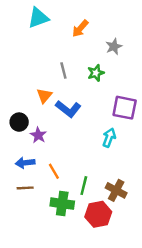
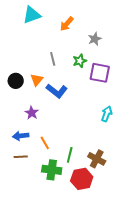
purple square: (125, 108) -> (100, 73), moved
black circle: (19, 122) -> (16, 81), moved
cyan arrow: (109, 138) -> (107, 114), moved

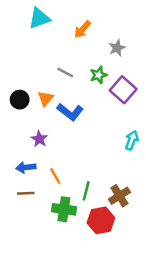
gray line: (53, 59) -> (65, 72), turned -48
purple square: (100, 73) -> (123, 90), turned 30
brown cross: (97, 159) -> (119, 196), turned 30

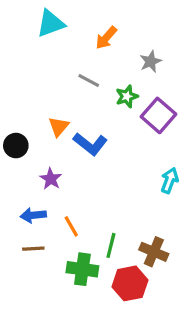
gray line: (65, 72) -> (89, 81), moved
black circle: (20, 100) -> (16, 146), moved
brown cross: (119, 196) -> (154, 252), turned -35

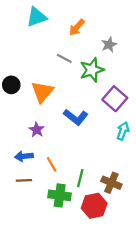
green star: (127, 96) -> (92, 70), size x1.5
purple square: (159, 115) -> (115, 99), moved
orange triangle: (59, 127) -> (42, 92), size x1.5
blue L-shape: (90, 144) -> (76, 117), moved
black circle: (16, 146) -> (11, 85), moved

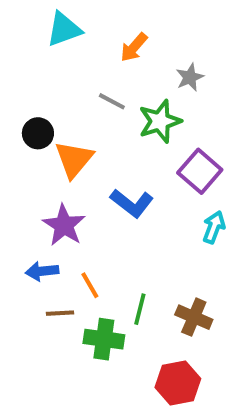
black circle: (11, 85) -> (38, 133), moved
purple star: (37, 130) -> (64, 225), size x1.5
brown line: (24, 180) -> (60, 313), moved
red hexagon: (94, 206) -> (178, 383), moved

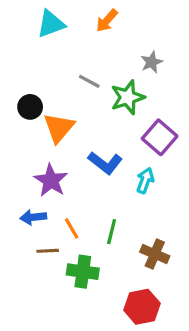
orange arrow: (134, 47) -> (107, 21), moved
cyan arrow: (214, 227) -> (145, 180), moved
green line: (140, 309) -> (112, 232), moved

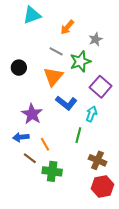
orange arrow: (107, 21) -> (67, 27), moved
orange triangle: (59, 128) -> (53, 77), moved
green line: (112, 232) -> (78, 135), moved
brown line: (48, 251) -> (30, 158), turned 40
red hexagon: (142, 307) -> (103, 187), moved

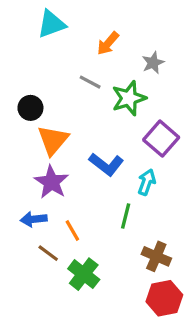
orange triangle: (53, 77) -> (53, 140), moved
green cross: (52, 171) -> (84, 274), turned 30

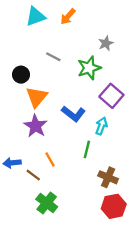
orange arrow: (108, 43) -> (68, 17), moved
gray line: (90, 82) -> (53, 57), moved
blue arrow: (34, 219) -> (12, 163), moved
green cross: (84, 274) -> (47, 203), moved

